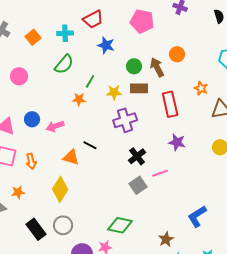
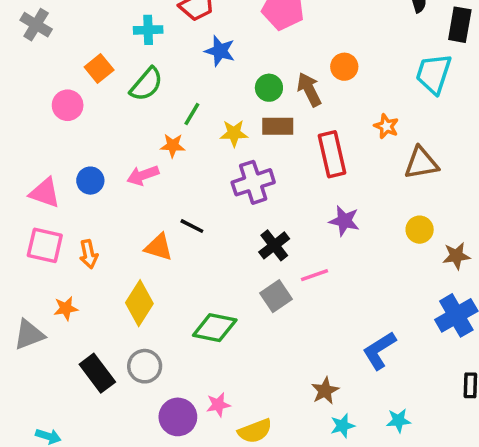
orange square: (33, 37) -> (99, 68), moved
pink arrow: (55, 126) -> (143, 175), moved
green diamond: (120, 225) -> (215, 328), moved

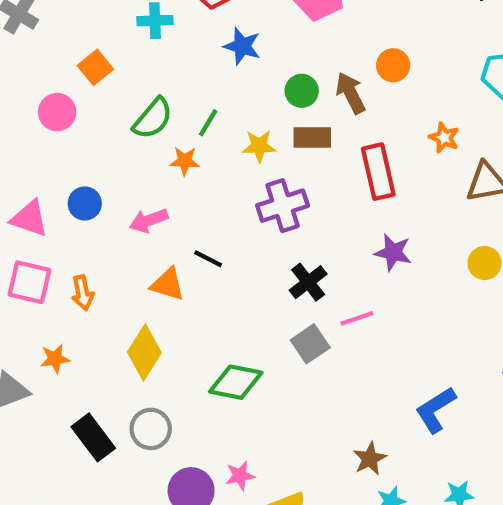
green semicircle: (146, 84) -> (153, 118), moved
pink arrow: (143, 175) -> (149, 221), moved

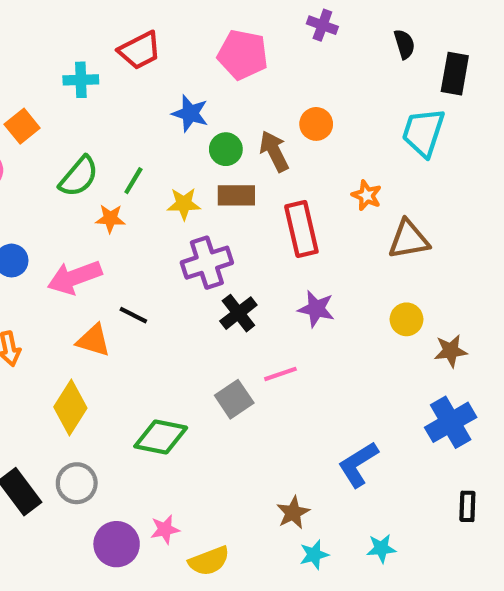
blue star: (242, 46) -> (190, 113), moved
pink arrow: (149, 221) -> (75, 277), size x1.4
black cross: (308, 282) -> (238, 313), moved

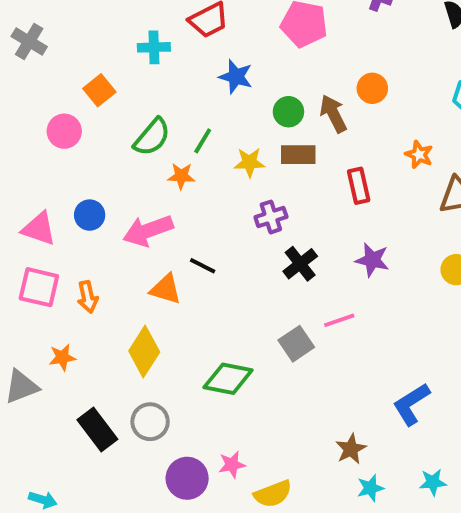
blue star: (190, 113) -> (236, 77), moved
red rectangle: (301, 229) -> (359, 186), size x0.7
purple cross: (207, 263) -> (271, 217), size x0.7

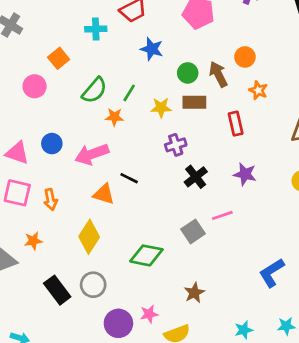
orange star: (419, 155) -> (258, 90), moved
brown star: (351, 449) -> (194, 293), moved

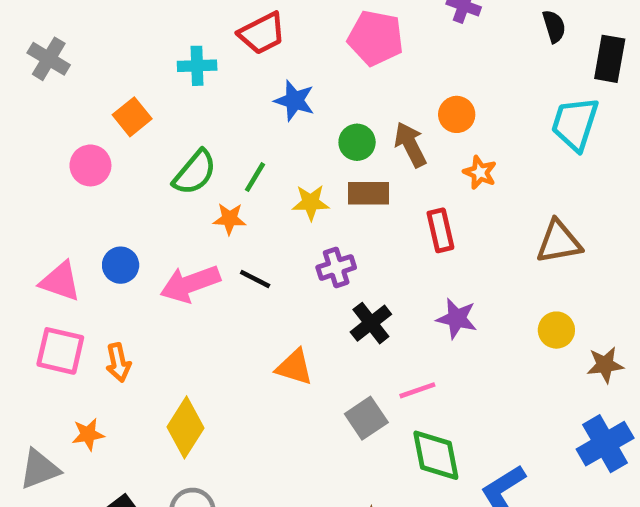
black line: (129, 178) -> (255, 279), moved
orange triangle: (104, 194) -> (294, 367), moved
green diamond: (146, 255) -> (436, 455), moved, turned 68

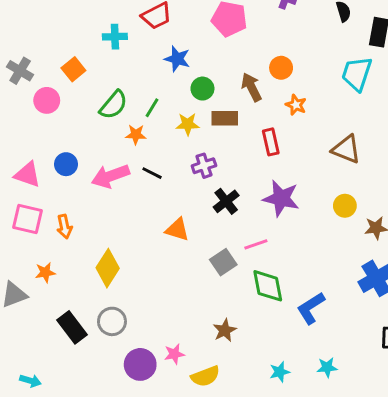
gray cross: (49, 59) -> (20, 71), moved
green circle: (357, 142) -> (202, 89), moved
brown triangle: (559, 242) -> (346, 149), turned 32
purple star: (457, 318) -> (281, 198), size x1.4

